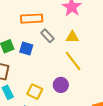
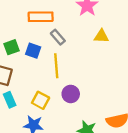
yellow triangle: (72, 37) -> (101, 36), moved
yellow line: (73, 61) -> (56, 66), moved, turned 30

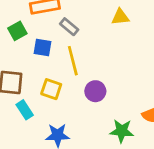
green square: (11, 47) -> (17, 31), moved
yellow square: (41, 100) -> (51, 89), moved

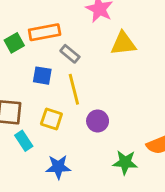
yellow triangle: (120, 17) -> (123, 44), size x1.4
green square: (17, 31) -> (14, 43), moved

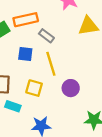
cyan rectangle: (24, 141) -> (13, 106), turned -35

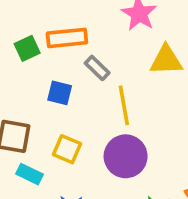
yellow line: (51, 64) -> (124, 105), moved
purple circle: (71, 88) -> (126, 156), size x1.5

